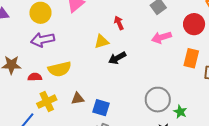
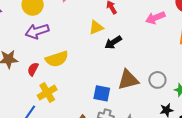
red semicircle: (35, 77) -> (33, 69), turned -56
brown triangle: (78, 98) -> (128, 80), moved, size x1.6
gray circle: (158, 100) -> (157, 80), size x0.7

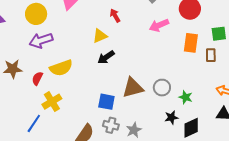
black arrow: (113, 42) -> (106, 57), moved

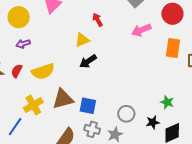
purple arrow: (41, 40) -> (23, 44), size x0.6
red semicircle: (37, 78) -> (17, 71), moved
brown triangle: (133, 88) -> (63, 99), moved
gray circle: (162, 88) -> (126, 114), moved

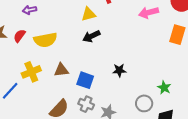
brown triangle: (63, 99) -> (61, 70), size x0.7
gray circle: (126, 114) -> (144, 103), moved
black star: (153, 122) -> (119, 70), moved

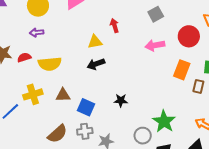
red semicircle: (19, 36) -> (24, 57), turned 32
green star: (164, 88) -> (164, 121), size x1.6
gray cross: (86, 104) -> (85, 131), turned -35

